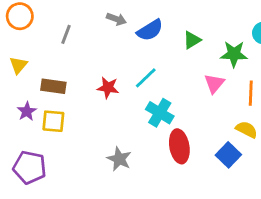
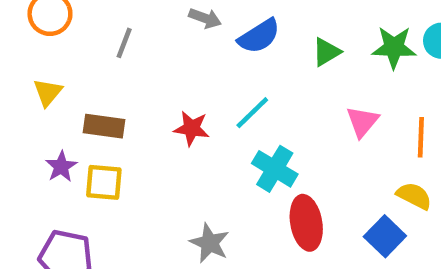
green star: (234, 54) -> (394, 47), moved

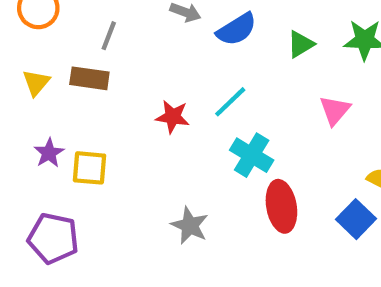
brown rectangle: (104, 126) -> (89, 78), moved

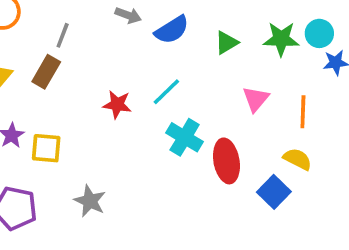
brown rectangle: (89, 78) -> (46, 72), turned -68
red ellipse: (281, 206) -> (226, 161), moved
gray star: (190, 226) -> (90, 201), moved

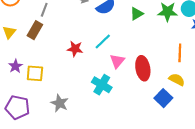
pink triangle: (256, 99) -> (117, 61), moved
cyan cross: (185, 137) -> (102, 85), moved
red ellipse: (226, 161) -> (143, 68), moved

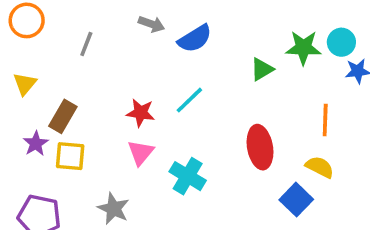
green triangle: (137, 14) -> (262, 69), moved
brown rectangle: (35, 30) -> (63, 116), moved
pink triangle: (117, 61) -> (141, 153), moved

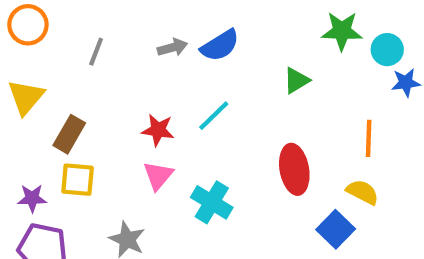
gray arrow: (151, 24) -> (173, 47), moved, turned -35
green star: (303, 48) -> (342, 31), moved
yellow triangle: (25, 84) -> (26, 97), size x1.4
purple star: (36, 143) -> (32, 198), moved, turned 30

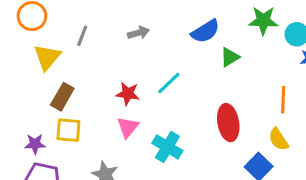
blue semicircle: (220, 45) -> (205, 31), moved
yellow triangle: (26, 97) -> (47, 57), moved
yellow semicircle: (362, 192) -> (278, 139), turned -150

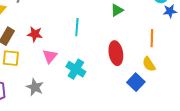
cyan line: (169, 83) -> (77, 27), turned -42
red star: (128, 94) -> (35, 34), moved

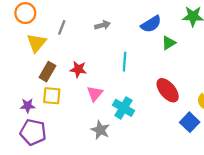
red ellipse: (116, 53) -> (168, 90), turned -30
gray star: (35, 87) -> (100, 130), moved

